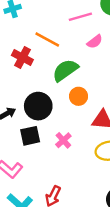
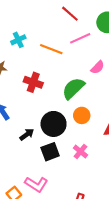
orange line: (47, 40) -> (51, 49), moved
pink semicircle: (95, 42) -> (98, 67), moved
orange circle: (79, 96) -> (82, 115), moved

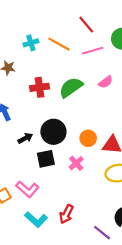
orange line: (51, 49) -> (59, 44), moved
red cross: (33, 82) -> (39, 87), turned -36
green semicircle: (73, 88) -> (71, 87), moved
orange circle: (82, 115) -> (88, 138), moved

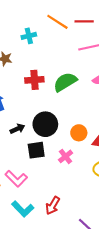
red line: (86, 25) -> (84, 21), turned -54
orange line: (59, 44) -> (57, 22), moved

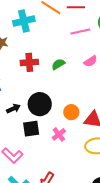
cyan cross: (29, 36) -> (24, 21), size x1.5
green semicircle: (65, 82) -> (58, 64), size x0.6

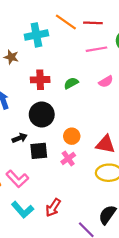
black circle: (40, 104) -> (42, 114), moved
black arrow: (13, 109) -> (20, 138), moved
orange circle: (71, 112) -> (72, 136), moved

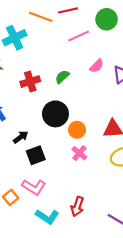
black circle: (42, 114) -> (55, 114), moved
black arrow: (20, 138) -> (21, 137), moved
black square: (39, 151) -> (36, 155), moved

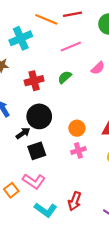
pink line: (79, 36) -> (71, 47), moved
black circle: (55, 114) -> (39, 116), moved
pink cross: (79, 153) -> (78, 150), turned 32

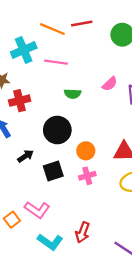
pink line: (71, 47) -> (56, 62), moved, turned 30
green semicircle: (65, 77) -> (73, 94), turned -136
red cross: (34, 81) -> (20, 101), moved
black circle: (39, 116) -> (57, 130), moved
black square: (37, 151) -> (53, 171), moved

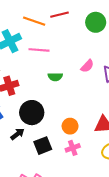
black circle: (57, 130) -> (32, 113), moved

